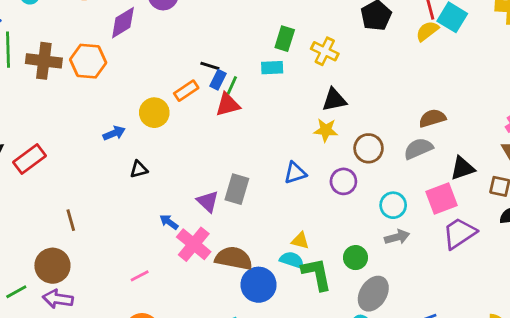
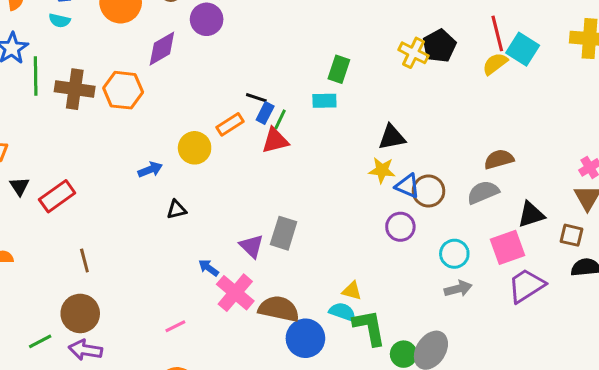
yellow cross: (325, 51) -> (413, 53), moved
blue triangle: (295, 173) -> (407, 186), moved, turned 40
brown line: (71, 220) -> (84, 260), moved
green circle: (355, 258) -> (404, 354), moved

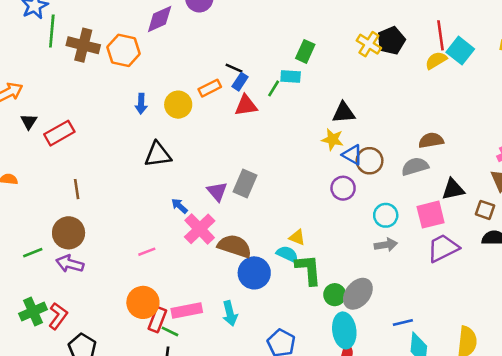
green line: (280, 119) -> (274, 88), moved
blue arrow: (150, 170) -> (141, 104), moved, turned 108
black triangle: (177, 210) -> (158, 154), size x1.6

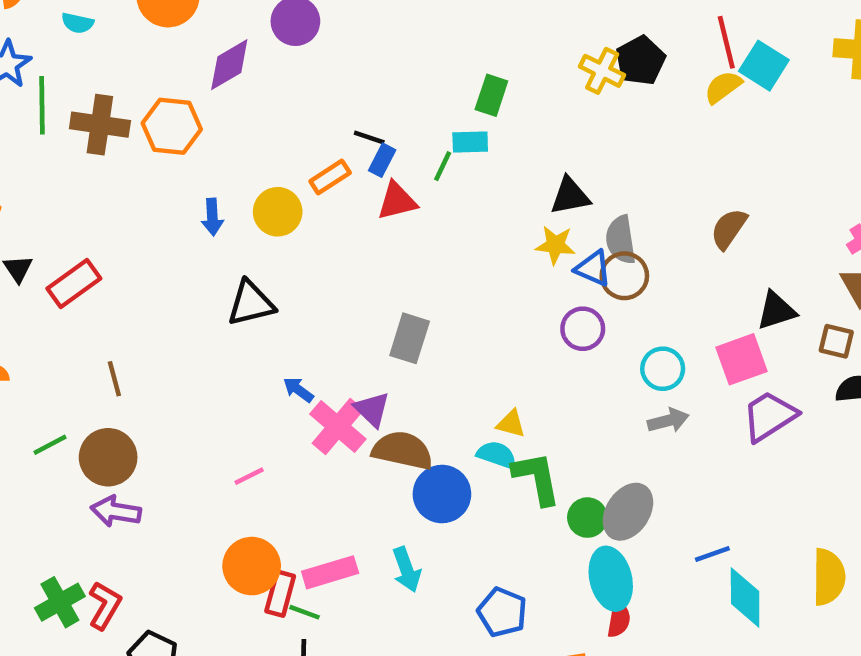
brown semicircle: (431, 140) -> (729, 229), turned -40
gray semicircle: (415, 166) -> (621, 240), moved, turned -76
purple triangle: (217, 191) -> (372, 409), moved
green line: (33, 253) -> (50, 445), moved

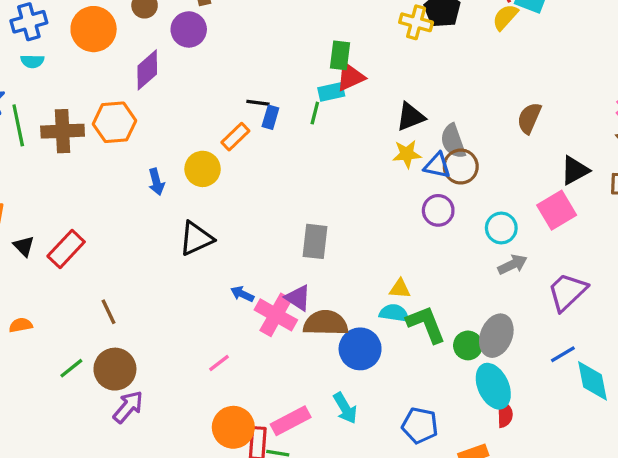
red triangle: (397, 201) -> (350, 77), moved
purple trapezoid: (769, 416) -> (567, 292), moved
purple arrow: (116, 511) -> (128, 407), turned 132

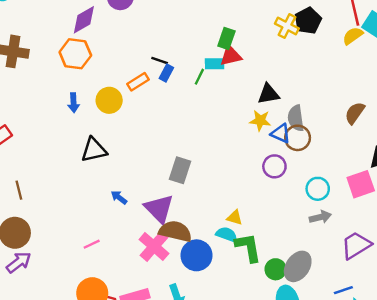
orange hexagon: (114, 122) -> (75, 54), moved
purple triangle: (298, 298) -> (159, 209), size x1.5
pink cross: (276, 315) -> (154, 246), moved

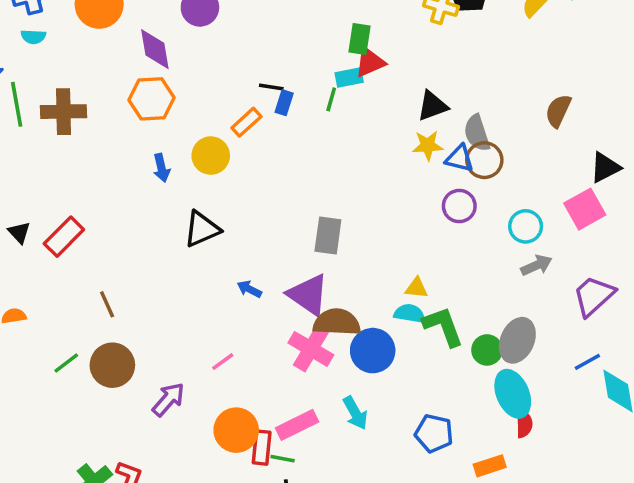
purple diamond: (84, 20) -> (155, 49), turned -60
purple arrow: (19, 262) -> (168, 399), moved

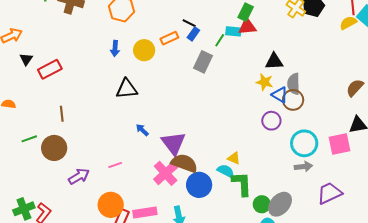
brown semicircle: (558, 111) -> (355, 88), moved
cyan circle: (526, 226) -> (304, 143), size x1.4
gray rectangle: (328, 236) -> (203, 62), moved

